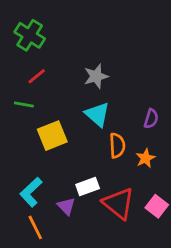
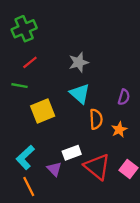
green cross: (30, 35) -> (24, 29), turned 35

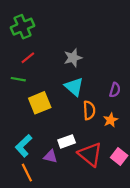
purple triangle: (54, 169) -> (50, 156), turned -32

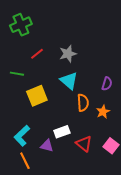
red line: (28, 58) -> (37, 54), moved
red triangle: (90, 154) -> (84, 144), size x0.7

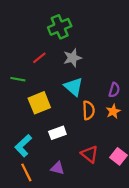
green cross: (21, 25) -> (60, 27), moved
orange star: (103, 112) -> (113, 111), moved
white rectangle: (62, 132) -> (57, 133), moved
purple triangle: (47, 146) -> (57, 168), moved

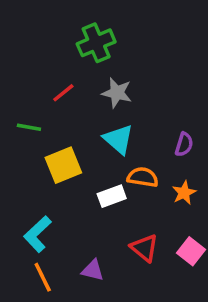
gray star: (72, 58) -> (117, 93), turned 30
orange semicircle: (89, 110) -> (143, 177), turned -78
orange star: (113, 111) -> (184, 193), moved
white rectangle: (57, 133) -> (112, 196), moved

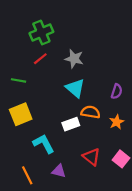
green cross: (96, 43) -> (41, 33), moved
yellow square: (63, 165) -> (21, 114), moved
cyan L-shape: (38, 234) -> (44, 144), moved, turned 105

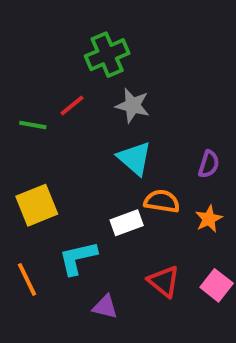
green cross: (41, 33) -> (107, 55), moved
green line: (19, 80) -> (33, 125), moved
cyan L-shape: (44, 144) -> (78, 258), turned -75
orange line: (27, 175) -> (27, 279), moved

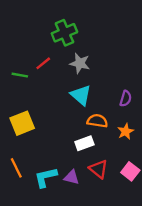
white rectangle: (127, 223) -> (84, 143), moved
cyan L-shape: (78, 258) -> (46, 177), moved
purple triangle: (105, 307) -> (72, 177), moved

